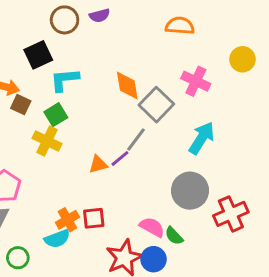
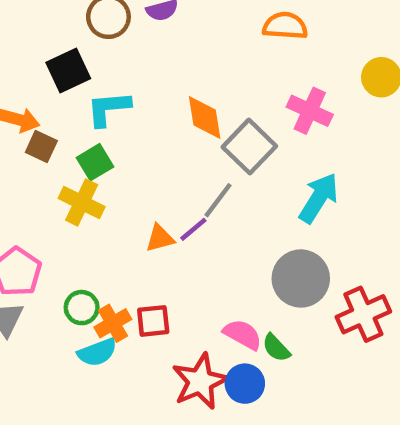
green circle: (18, 258) -> (82, 308), moved

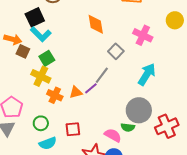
cyan L-shape: (108, 109) -> (41, 34), moved, turned -130
orange diamond: (205, 117) -> (96, 24), moved
gray square: (249, 147) -> (116, 51), size x0.7
orange cross: (113, 323) -> (55, 95), moved, turned -35
green semicircle: (276, 348) -> (128, 127), moved, turned -40

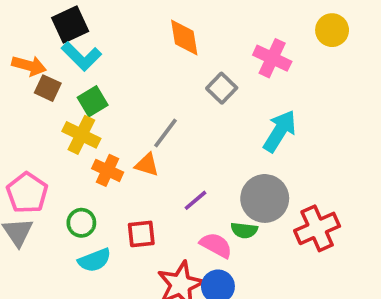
gray line: (102, 75) -> (166, 133), moved
purple line: (91, 88) -> (195, 200), moved
orange triangle: (76, 92) -> (147, 165), turned 32

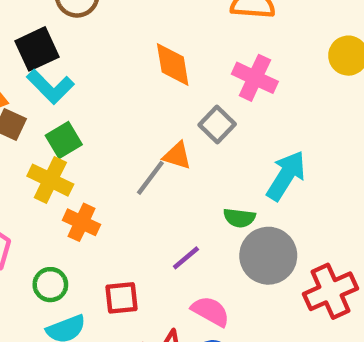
pink cross: (272, 58) -> (255, 78), moved
orange triangle: (147, 165) -> (177, 156), moved
green semicircle: (244, 230) -> (239, 218), moved

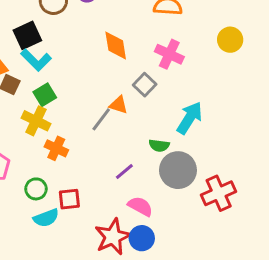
red square: (122, 298) -> (69, 199), moved

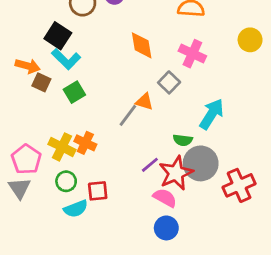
black square: (27, 35) -> (58, 36), turned -32
yellow cross: (36, 121) -> (62, 147), moved
red star: (113, 237) -> (176, 173), moved

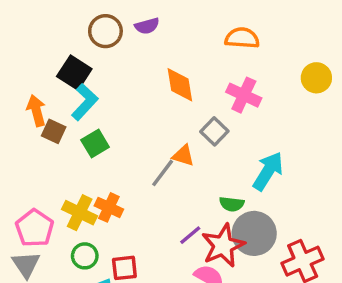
cyan L-shape: (66, 59) -> (85, 102), turned -92
orange arrow: (28, 66) -> (36, 111), turned -120

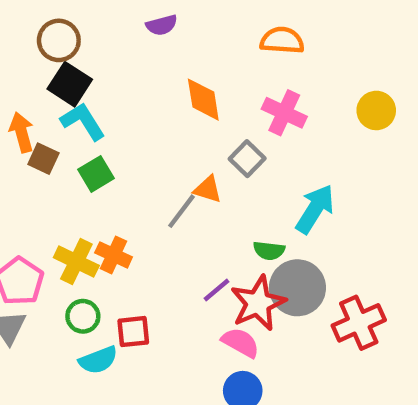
brown circle: (105, 31) -> (59, 40), moved
yellow circle: (316, 78) -> (376, 110), moved
cyan L-shape: (85, 102) -> (83, 121), turned -75

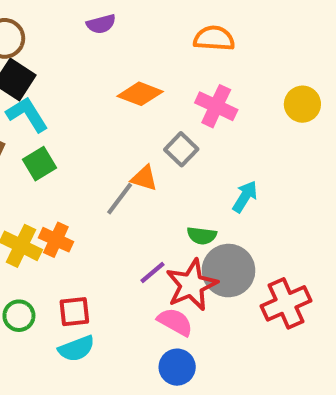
orange diamond: (203, 100) -> (140, 94), turned -60
cyan arrow: (315, 209) -> (245, 197), size x0.7
green circle: (83, 316) -> (19, 316), moved
cyan semicircle: (98, 360) -> (76, 349), moved

